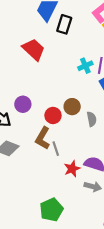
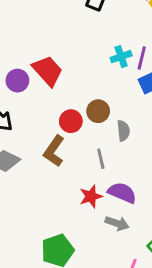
red trapezoid: (34, 49) -> (48, 71), moved
purple circle: (23, 104) -> (17, 81), moved
gray line: (56, 149) -> (101, 159), moved

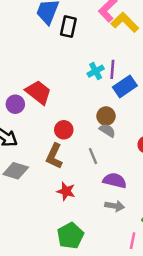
brown circle: (98, 111) -> (106, 116), moved
gray semicircle: (123, 131) -> (107, 130), turned -42
red star: (91, 196) -> (66, 191), moved, turned -30

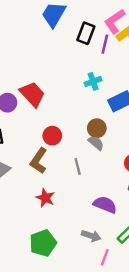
black rectangle: (68, 27) -> (86, 33), moved
purple line: (112, 69) -> (105, 44), moved
purple semicircle: (115, 181) -> (105, 205), moved
gray arrow: (115, 206) -> (91, 236), moved

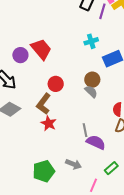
gray line: (78, 166) -> (85, 130), moved
red star: (45, 198) -> (49, 123), moved
gray arrow: (91, 236) -> (74, 164), moved

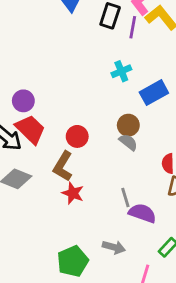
red trapezoid: (41, 49) -> (30, 129), moved

